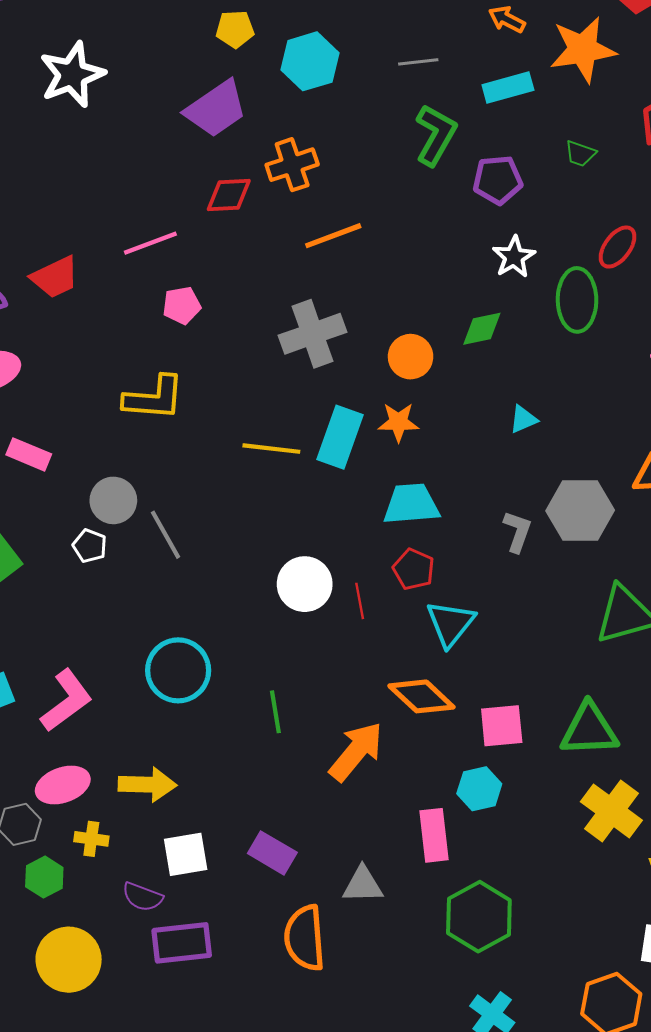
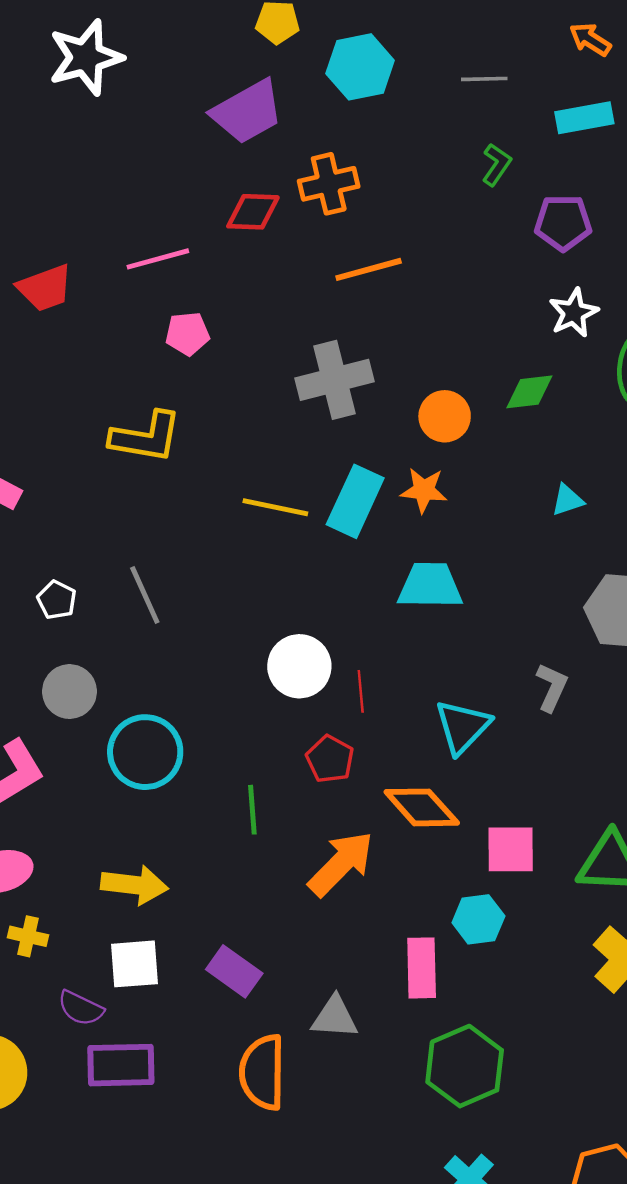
green L-shape: (436, 135) -> (497, 165), size x0.6
gray circle: (113, 500) -> (69, 692), moved
gray L-shape: (517, 531) -> (552, 687), moved
red pentagon: (414, 569) -> (330, 759), moved
yellow arrow: (147, 785) -> (134, 885), moved

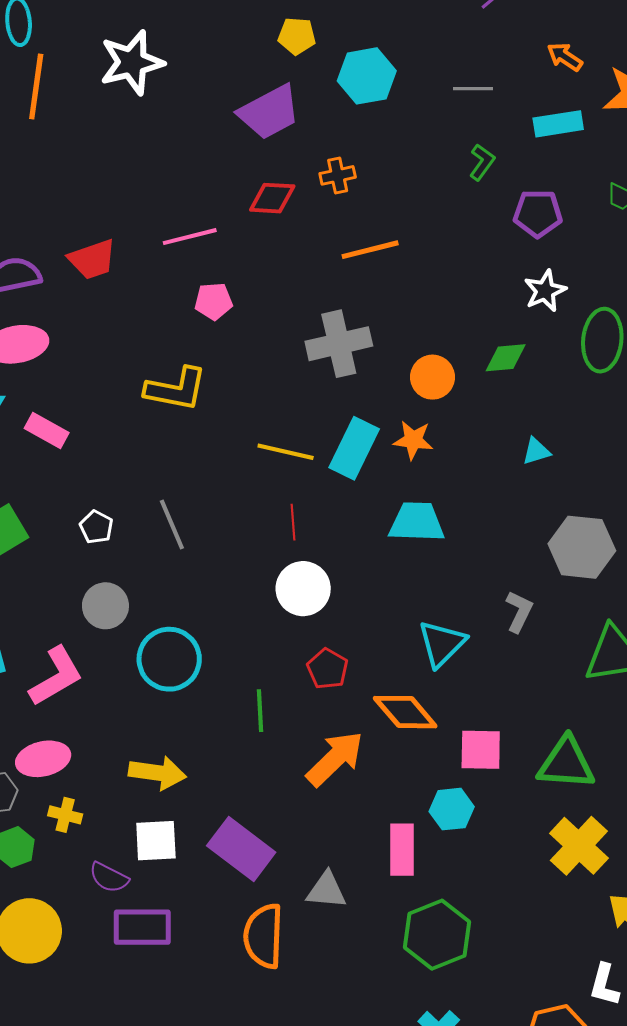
orange cross: (329, 184) -> (338, 175), size x0.7
red line: (361, 691) -> (293, 522), moved
purple rectangle: (234, 971) -> (241, 849), size x1.4

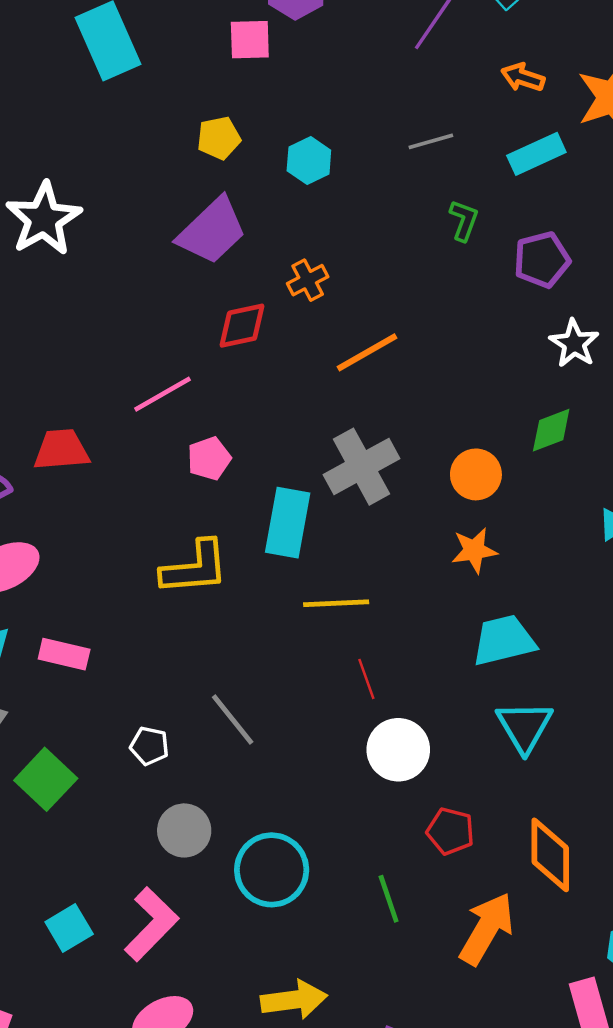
cyan hexagon: (367, 76) -> (309, 160), size x0.7
red trapezoid: (92, 259) -> (61, 450), turned -150
cyan rectangle: (354, 448) -> (288, 523), moved
cyan triangle: (442, 644) -> (525, 727), moved
orange diamond: (405, 712) -> (550, 855), turned 56

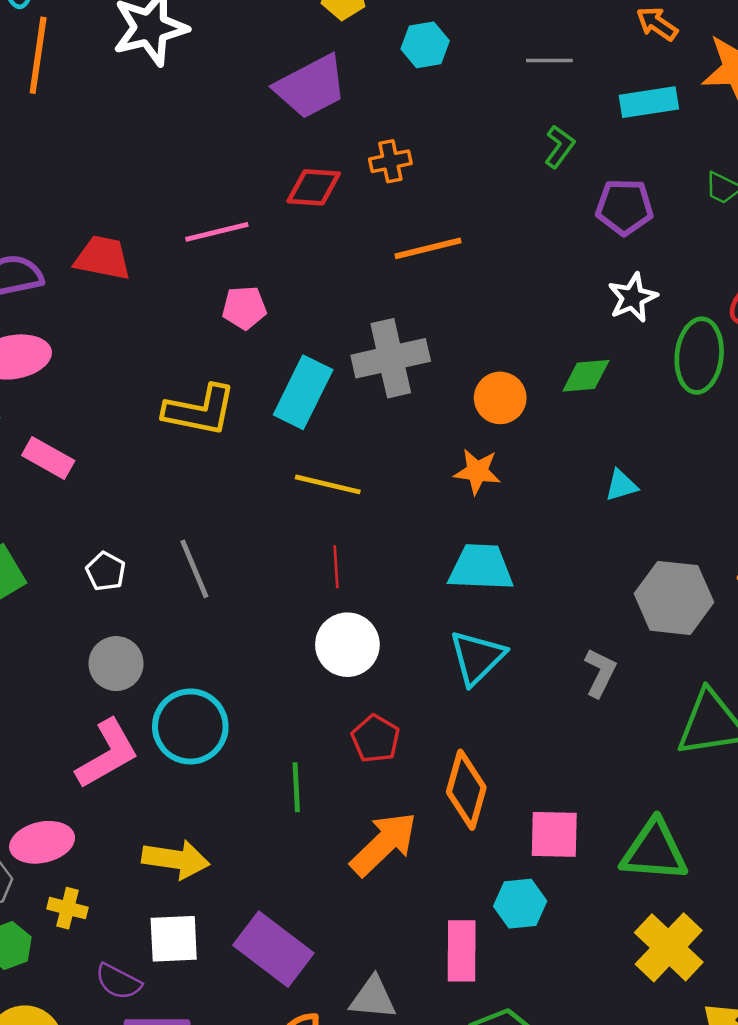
pink L-shape: (151, 924) -> (107, 754), moved

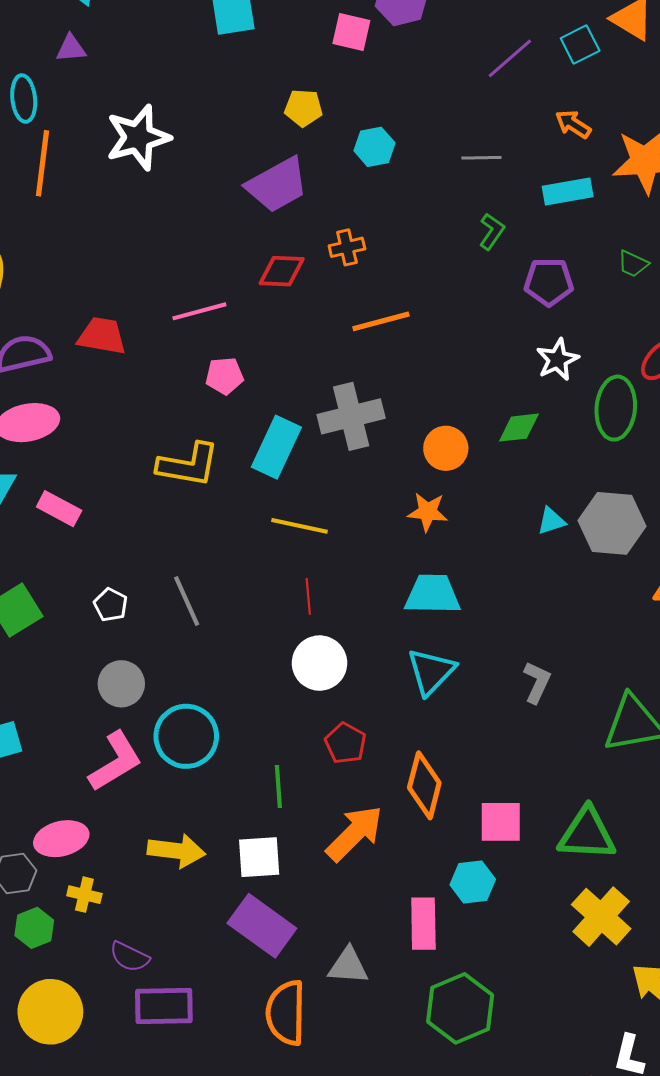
gray hexagon: (674, 598) -> (612, 523), moved
white square: (174, 939) -> (259, 857), moved

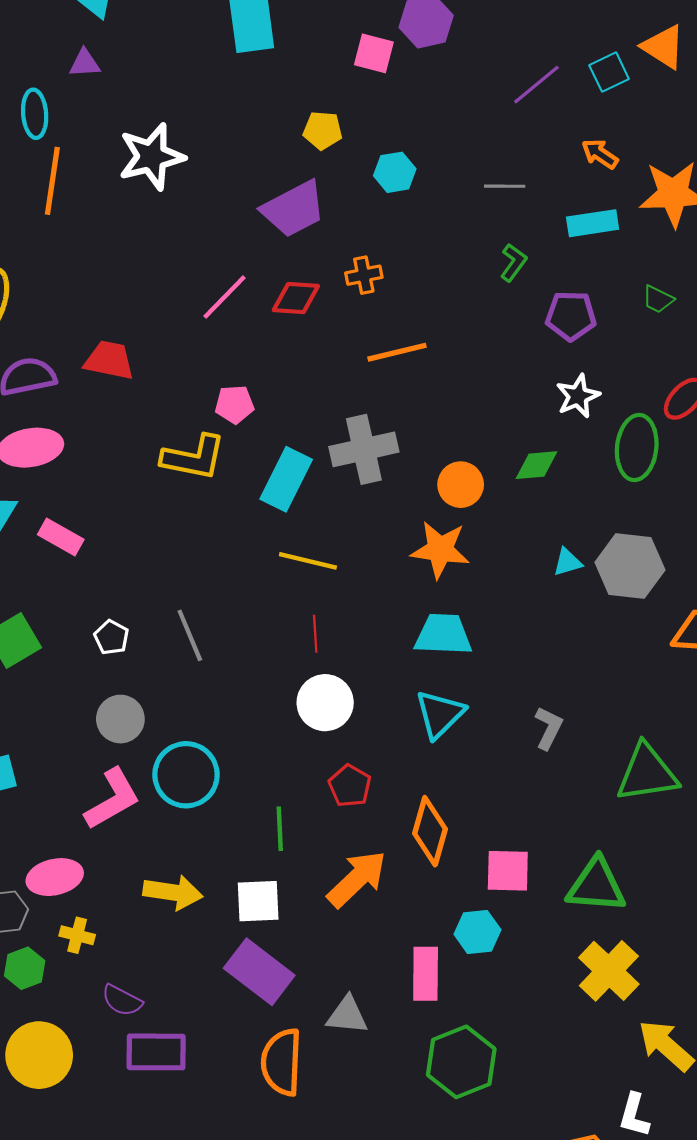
pink line: (199, 311) -> (224, 297), moved, turned -32
yellow L-shape: (188, 465) -> (194, 458), moved
orange star: (428, 512) -> (440, 550), size x1.4

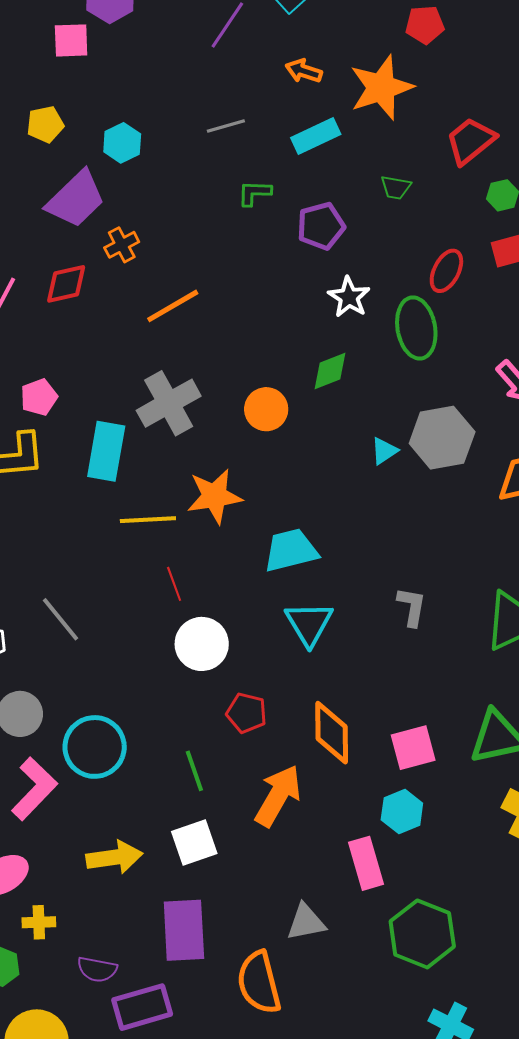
purple trapezoid: (294, 209) -> (76, 199), moved
green L-shape: (513, 262) -> (254, 193), turned -108
orange star: (440, 550) -> (215, 496), moved
purple rectangle: (259, 972) -> (184, 930), moved, turned 66

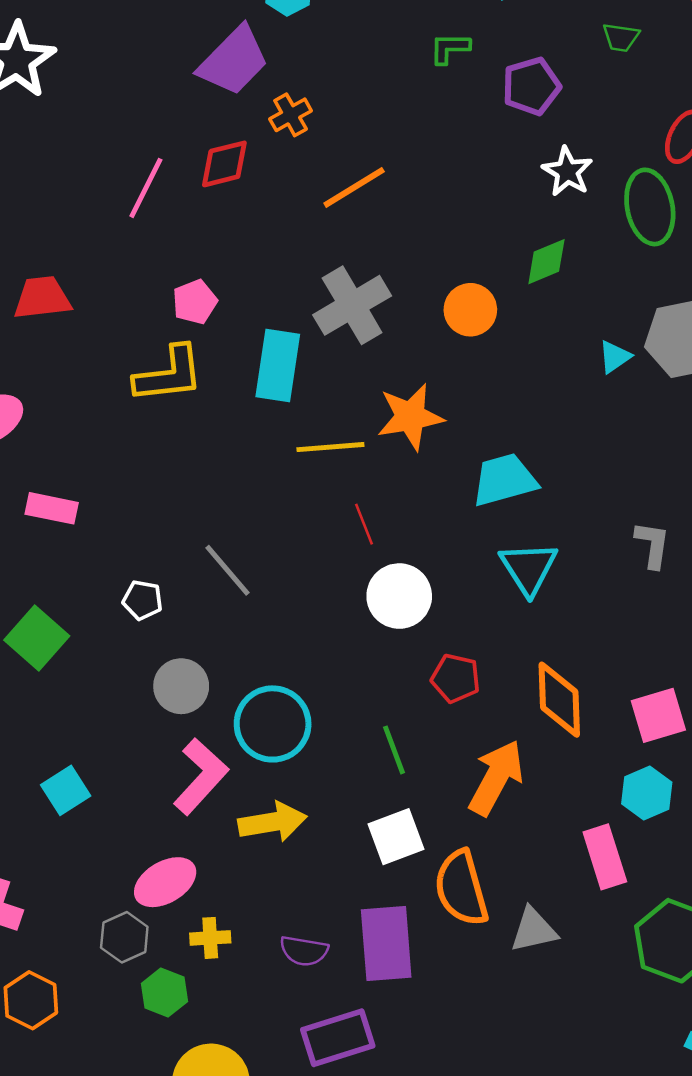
yellow arrow: (114, 857) -> (272, 822), moved
purple semicircle: (97, 969) -> (304, 951), moved
orange semicircle: (259, 982) -> (461, 888), moved

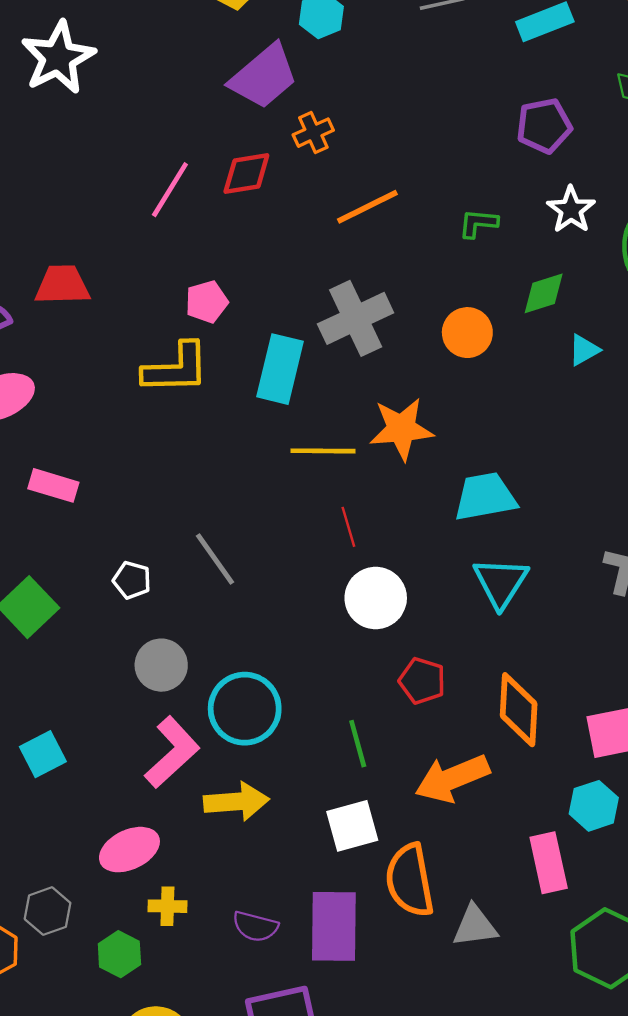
green L-shape: (450, 48) -> (478, 223), moved
cyan triangle: (615, 357) -> (584, 350), moved
orange arrow: (496, 778) -> (452, 778), turned -146
gray hexagon: (124, 937) -> (48, 911), moved

